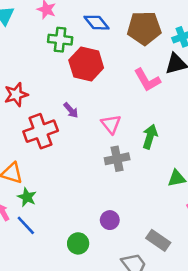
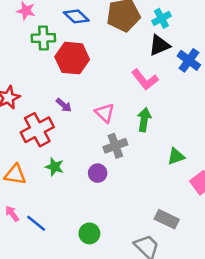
pink L-shape: (147, 80) -> (145, 80), moved
green star: (27, 197) -> (54, 167), moved
purple circle: (110, 220) -> (98, 173), moved

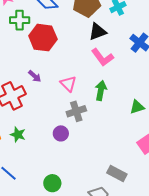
black triangle: (159, 45) -> (98, 32), moved
green triangle: (176, 156) -> (137, 107), moved
green star: (54, 167) -> (18, 135), moved

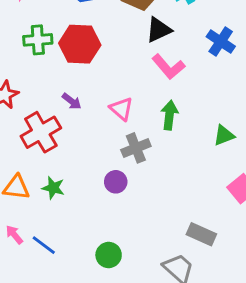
green cross: (20, 20) -> (38, 40), moved

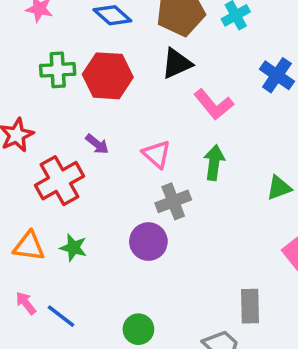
black triangle: (159, 30) -> (177, 63), moved
purple circle: (116, 182) -> (148, 242), size x1.4
gray rectangle: (201, 234) -> (250, 306), turned 64

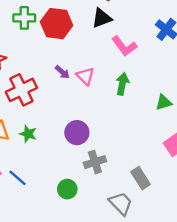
purple arrow: (97, 144) -> (62, 72), moved
gray cross: (173, 201) -> (95, 162), moved
gray rectangle: (250, 306) -> (141, 178), turned -35

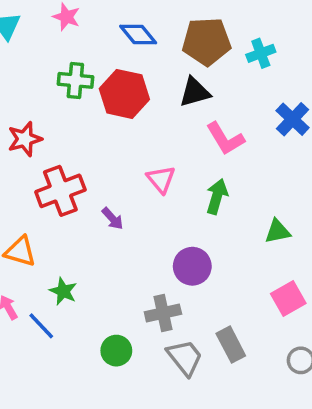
purple arrow: (62, 72) -> (113, 219), moved
purple circle: (77, 133) -> (192, 266), moved
green star: (28, 134) -> (63, 291), moved
gray trapezoid: (121, 203) -> (185, 358), moved

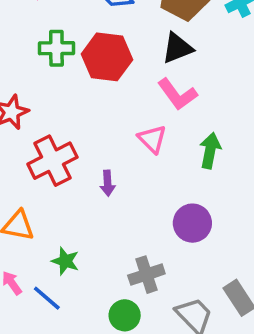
pink L-shape: (225, 139) -> (177, 94), moved
purple arrow: (113, 219) -> (108, 183), turned 45
gray cross: (163, 313) -> (146, 275), moved

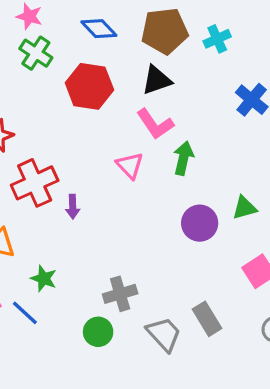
green cross: (56, 48) -> (36, 53), moved, turned 32
green arrow: (210, 151) -> (183, 158), moved
purple arrow: (108, 183) -> (73, 207), moved
purple circle: (192, 223) -> (200, 223), moved

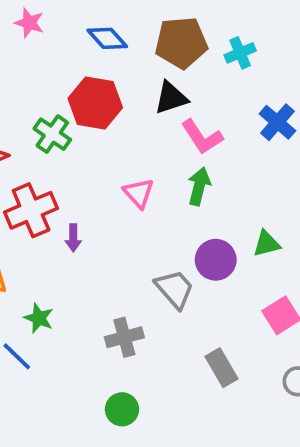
green cross: (36, 53) -> (52, 134), moved
pink L-shape: (155, 124) -> (202, 137), moved
green circle: (98, 332) -> (122, 409), moved
gray trapezoid: (164, 334) -> (175, 289), moved

